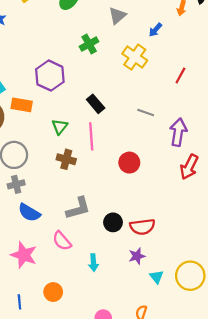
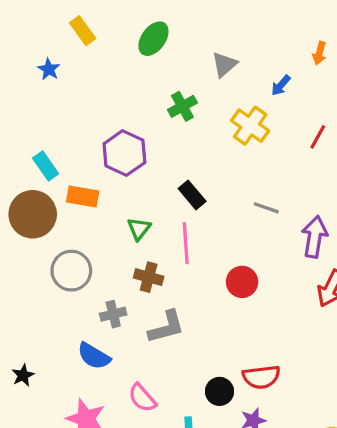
red line: (180, 76) -> (318, 137), moved
gray cross: (16, 184) -> (113, 314), moved
gray L-shape: (78, 208) -> (166, 327), moved
black circle: (113, 222) -> (219, 391), moved

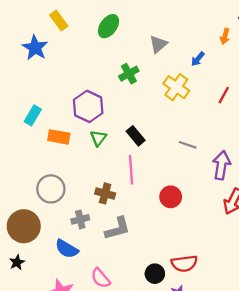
blue star: (49, 69) -> (35, 48), size x1.6
cyan rectangle: (46, 166) -> (33, 115), turned 66
brown circle: (33, 214) -> (24, 226), moved
green triangle: (139, 229) -> (98, 138), moved

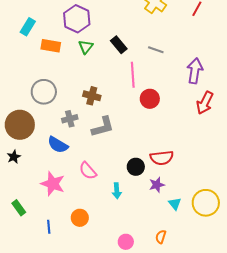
gray line: (188, 145) -> (156, 50), moved
pink line: (131, 170) -> (133, 75), moved

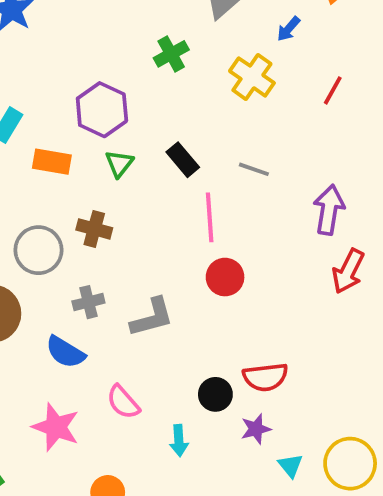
brown cross: (92, 96) -> (94, 229), moved
red circle: (150, 99) -> (225, 277), moved

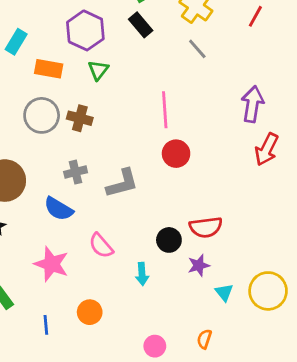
black rectangle: (183, 160) -> (141, 25), moved
gray line: (254, 169) -> (197, 49), moved, turned 30
gray circle: (38, 250) -> (42, 115), moved

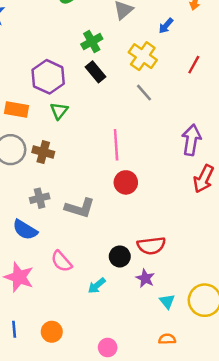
gray L-shape: (122, 183) -> (80, 208), turned 32
purple star: (199, 265) -> (145, 278), turned -30
cyan arrow: (142, 274) -> (97, 286), turned 54
orange circle: (90, 312) -> (52, 332), moved
orange semicircle: (204, 339) -> (167, 339), moved, turned 70

